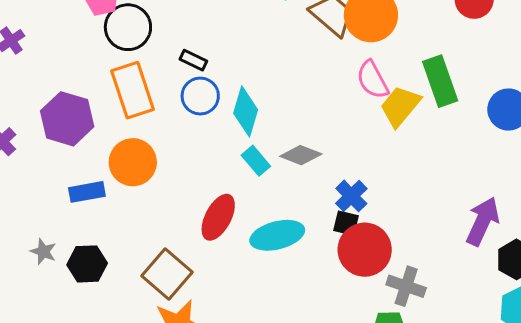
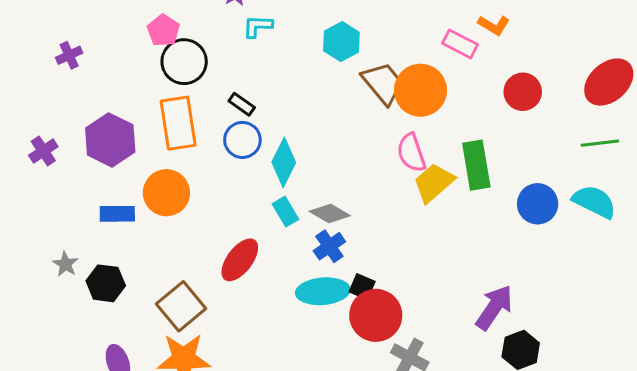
blue cross: (351, 196) -> (329, 246), moved
cyan ellipse: (277, 235) -> (323, 291), moved

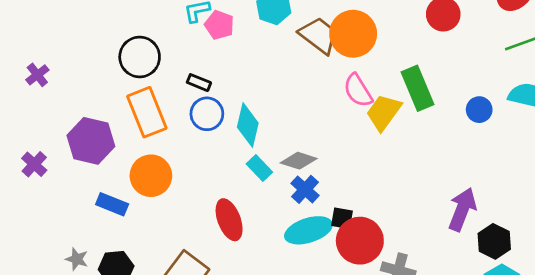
pink pentagon: (163, 30) -> (219, 25), moved
blue circle: (538, 204) -> (479, 110), size x0.7
blue rectangle: (117, 214) -> (112, 204), turned 36
red ellipse: (240, 260) -> (229, 220), turned -45

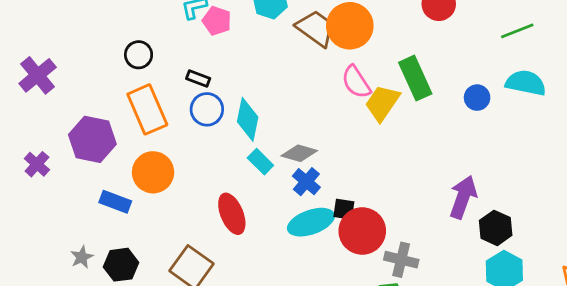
black circle: (140, 57) -> (139, 55), size x0.7
purple cross: (37, 75) -> (38, 75), size x1.6
gray star: (77, 259) -> (82, 257), turned 30

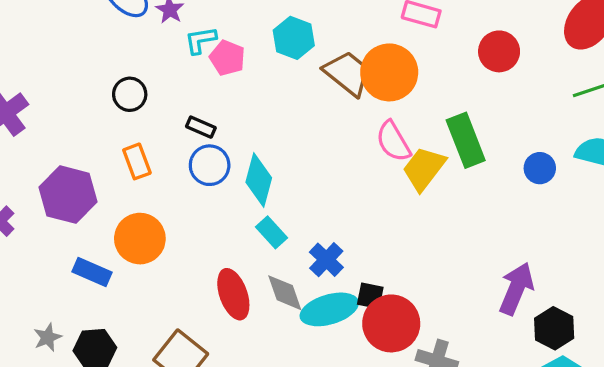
orange rectangle: (147, 109) -> (137, 161), size x0.6
gray diamond: (299, 153) -> (285, 293), moved, turned 52

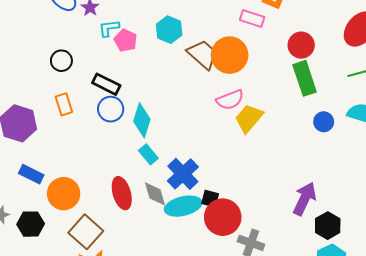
black rectangle: (201, 127) -> (106, 84), size x1.5
green rectangle: (466, 140) -> (305, 78), moved
pink semicircle: (393, 141) -> (230, 100), turned -84
orange circle: (140, 239) -> (64, 194), moved
blue cross: (326, 260) -> (183, 174), size x1.4

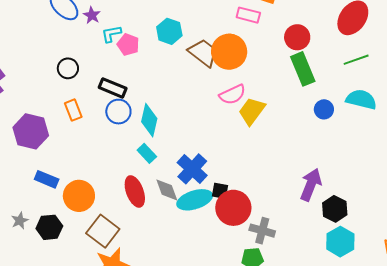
cyan rectangle: (148, 154) -> (147, 153), moved

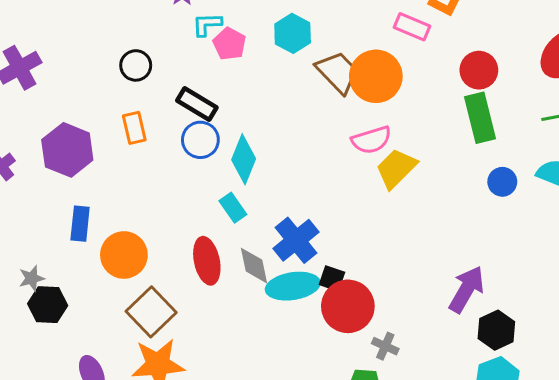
blue rectangle: (47, 179) -> (80, 224), turned 65
black hexagon: (49, 227) -> (48, 305), moved
gray cross: (262, 231) -> (385, 346), size x0.7

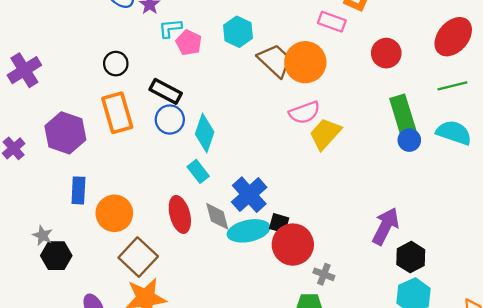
green rectangle: (480, 118) -> (403, 114), moved
orange rectangle: (134, 128) -> (117, 113), size x1.6
gray star: (32, 278) -> (43, 235), turned -30

